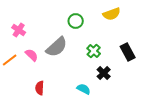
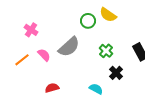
yellow semicircle: (112, 14) -> (108, 15), moved, turned 54
red semicircle: (40, 88) -> (52, 88), turned 72

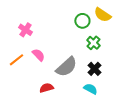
gray semicircle: (69, 47) -> (66, 67), moved
green cross: (106, 51) -> (93, 43), moved
black cross: (116, 73) -> (94, 69), moved

